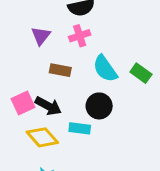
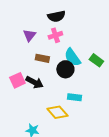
black circle: (99, 106) -> (65, 69), moved
cyan rectangle: (80, 128) -> (74, 97), moved
yellow diamond: (42, 137) -> (57, 112), moved

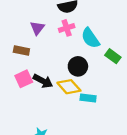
cyan semicircle: (72, 57) -> (90, 38), moved
brown rectangle: (42, 58) -> (21, 51), moved
yellow diamond: (57, 112) -> (69, 87), moved

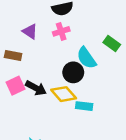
purple triangle: (37, 28) -> (30, 31), turned -35
cyan semicircle: (90, 38) -> (86, 58), moved
green rectangle: (113, 56) -> (112, 44), moved

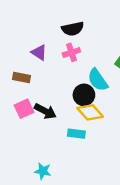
yellow diamond: (64, 94) -> (90, 112), moved
cyan rectangle: (84, 106) -> (76, 134), moved

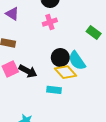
purple triangle: (39, 52) -> (12, 14), moved
cyan semicircle: (98, 80) -> (77, 61), moved

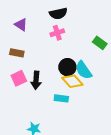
black arrow: (28, 71) -> (36, 80), turned 66

